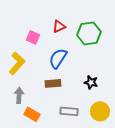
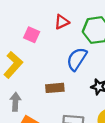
blue semicircle: (58, 58) -> (77, 59), moved

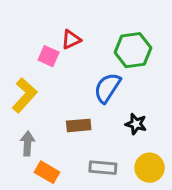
red triangle: (62, 22) -> (71, 40), moved

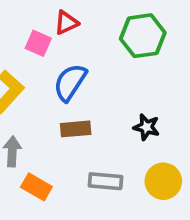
blue semicircle: (107, 88) -> (70, 82), moved

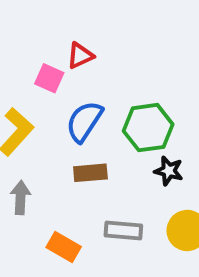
green hexagon: (143, 36) -> (148, 128), moved
orange rectangle: (36, 187) -> (64, 247), moved

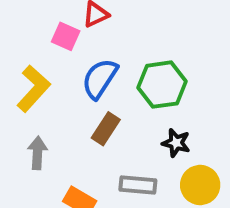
black star: (169, 171) -> (176, 143), moved
brown rectangle: (90, 173) -> (106, 129), turned -52

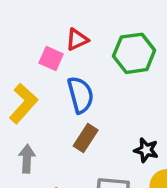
blue semicircle: (100, 79) -> (80, 95), turned 132
green hexagon: (162, 85) -> (134, 53), moved

